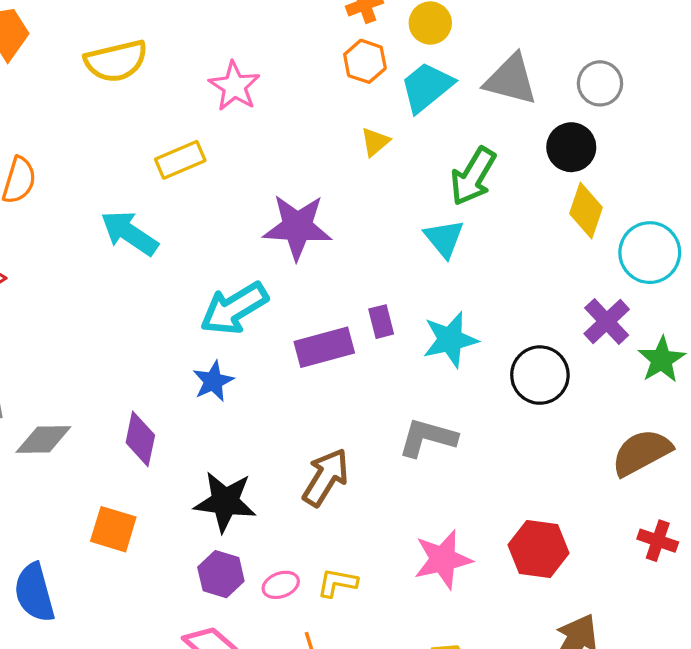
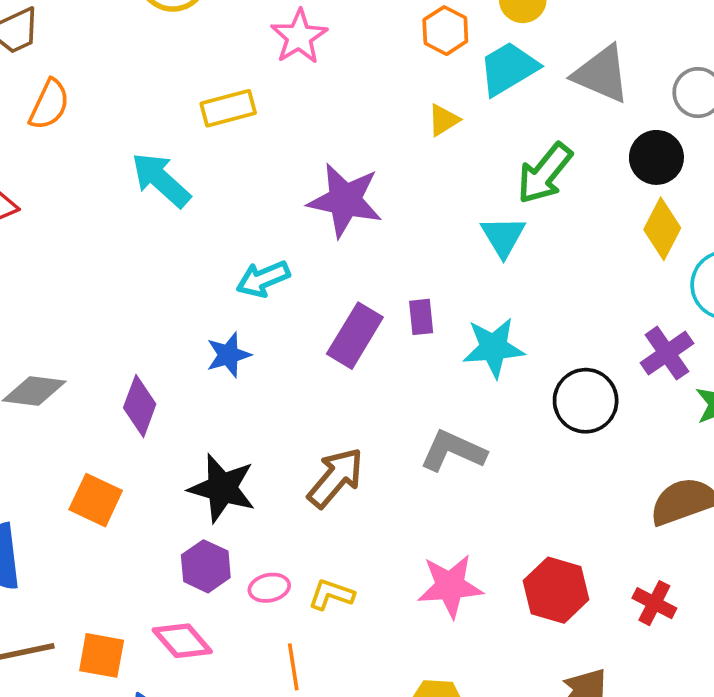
cyan arrow: (234, 308) -> (263, 279), size x0.7
purple rectangle: (324, 347) -> (355, 336), turned -52
red cross: (658, 541) -> (654, 603), moved

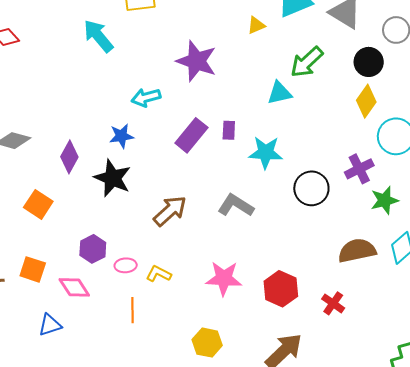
cyan triangle: (503, 236) -> (279, 93), turned 40
black star: (222, 488) -> (112, 178), moved
orange square: (102, 655) -> (33, 269), moved

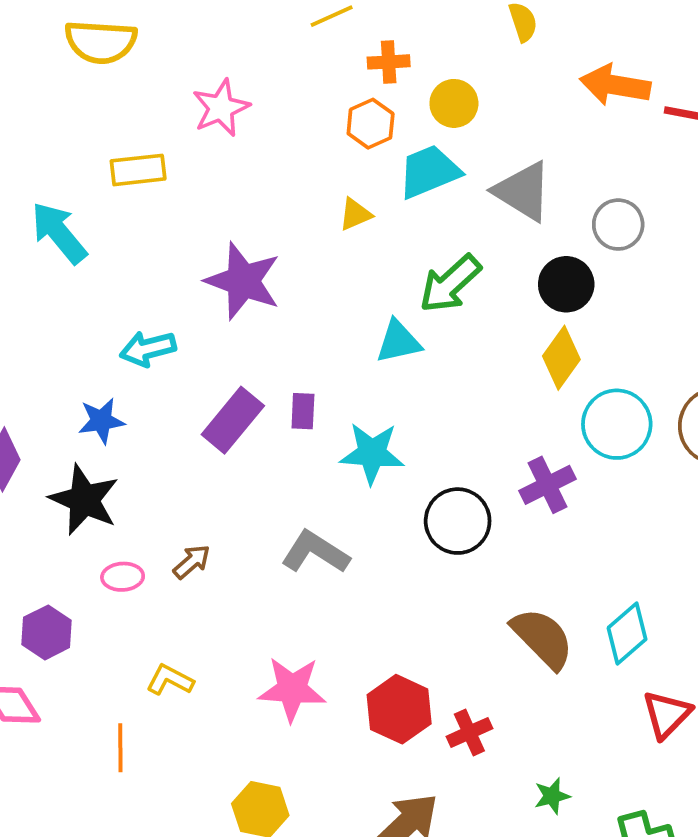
green star: (384, 200) -> (552, 796), moved, size x0.7
brown arrow: (170, 211) -> (192, 562), size x0.6
brown semicircle: (357, 251) -> (542, 638), turned 57
pink ellipse: (126, 265) -> (123, 577), moved
red cross: (333, 303) -> (469, 732), moved, turned 30

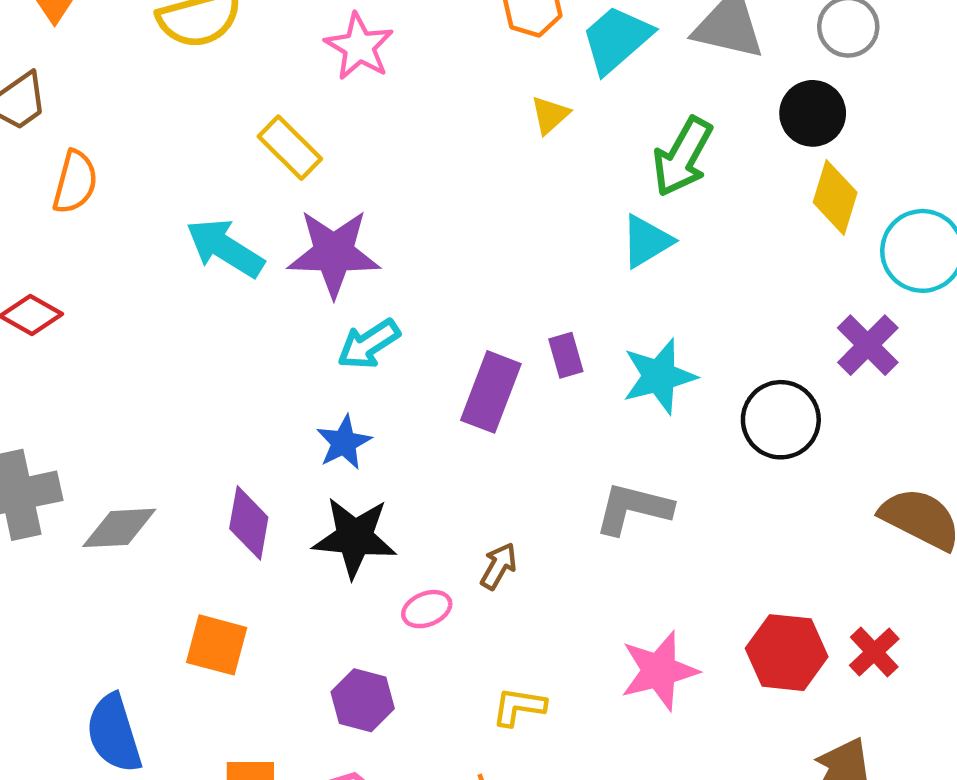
yellow rectangle: (138, 170) -> (290, 148), turned 70
purple star: (243, 281) -> (334, 253), moved

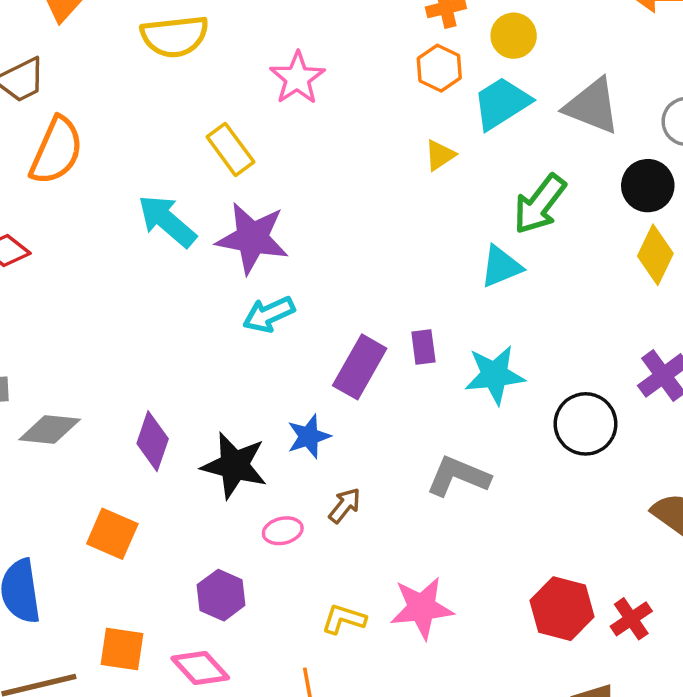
orange semicircle: (75, 182) -> (56, 151), size x1.4
blue star: (344, 443) -> (309, 436), moved
pink star: (659, 671) -> (422, 608), moved

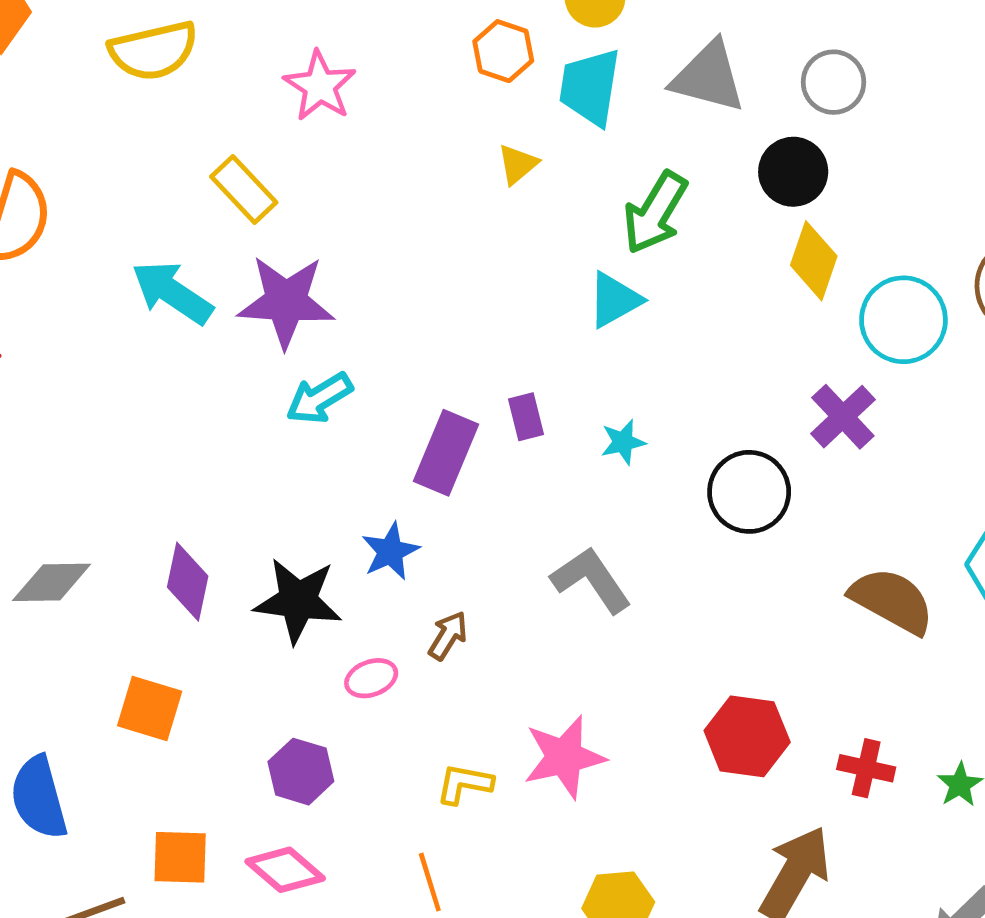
cyan trapezoid: (502, 103) -> (590, 87), turned -42
cyan star: (495, 375) -> (623, 442), size x0.6
gray L-shape: (458, 476) -> (591, 580), turned 40
red cross: (631, 619) -> (866, 768), moved, turned -36

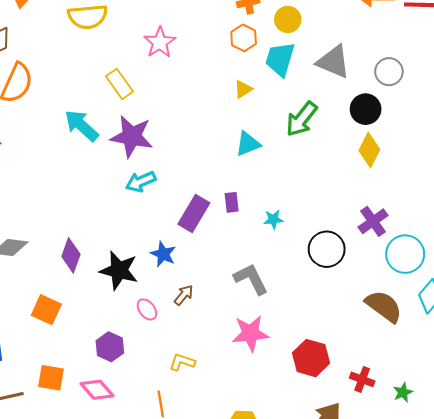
cyan triangle: (615, 300) -> (248, 144), moved
cyan circle: (903, 320) -> (405, 254), moved
blue star: (390, 551) -> (163, 254), turned -30
pink ellipse: (371, 678) -> (147, 309), turned 65
pink star: (564, 757) -> (250, 333), moved

